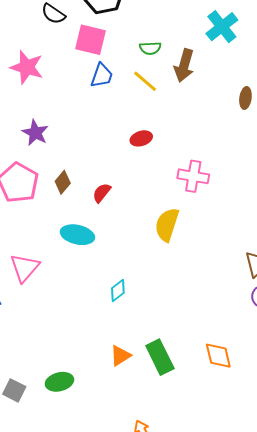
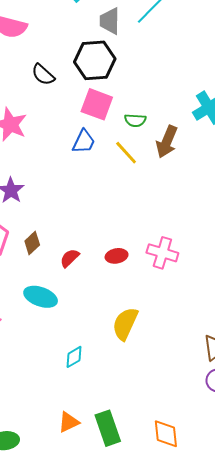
pink square: (90, 40) -> (97, 104), moved
red ellipse: (141, 138) -> (117, 256), moved
yellow semicircle: (167, 225) -> (125, 324), moved

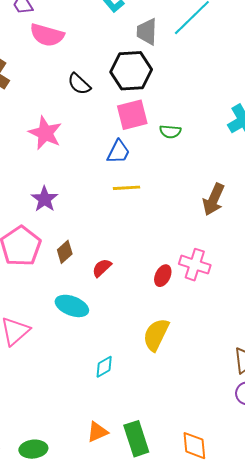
pink square: (97, 104) -> (132, 115), turned -36
brown arrow: (167, 142) -> (214, 199), moved
yellow line: (126, 153) -> (126, 188), moved, turned -52
red ellipse: (117, 256) -> (163, 276), moved, turned -55

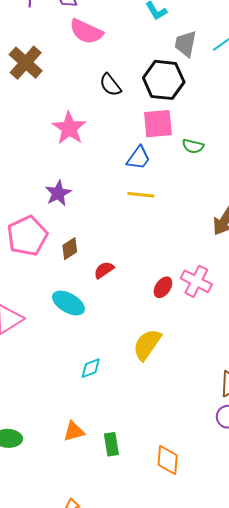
green rectangle: (136, 439) -> (111, 444), size x0.7

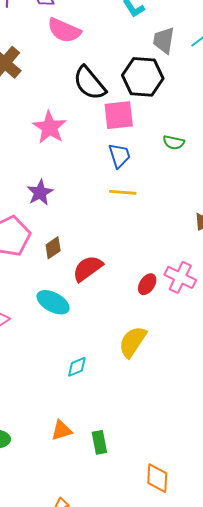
black semicircle: (110, 85) -> (90, 83), size x1.5
pink square: (158, 124) -> (119, 115), moved
blue trapezoid: (138, 158) -> (119, 156), turned -52
red semicircle: (104, 270) -> (88, 268), size x1.5
orange diamond: (168, 460) -> (157, 478), moved

